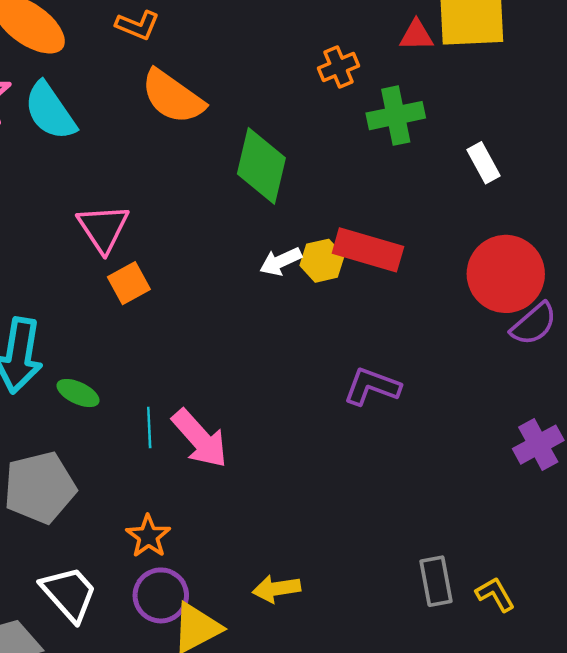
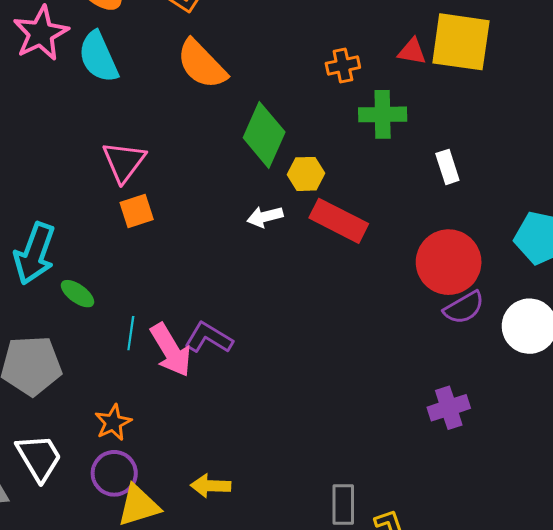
yellow hexagon: (322, 261) -> (306, 174), moved
purple L-shape: (372, 386) -> (209, 338), moved

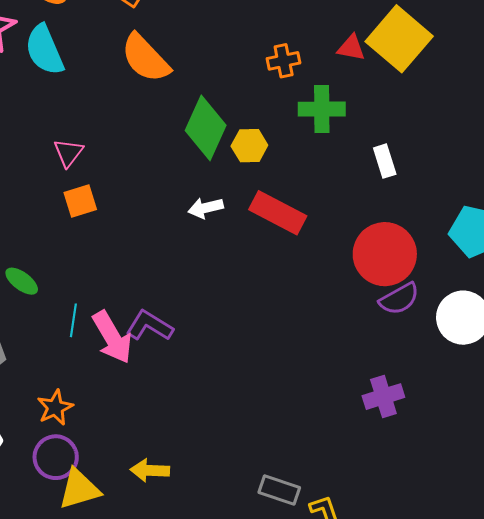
yellow square: (461, 42) -> (399, 39), turned 32
pink triangle: (124, 162) -> (68, 153), size x0.7
yellow hexagon: (306, 174) -> (249, 146), moved
gray rectangle: (343, 504) -> (279, 490), turned -72

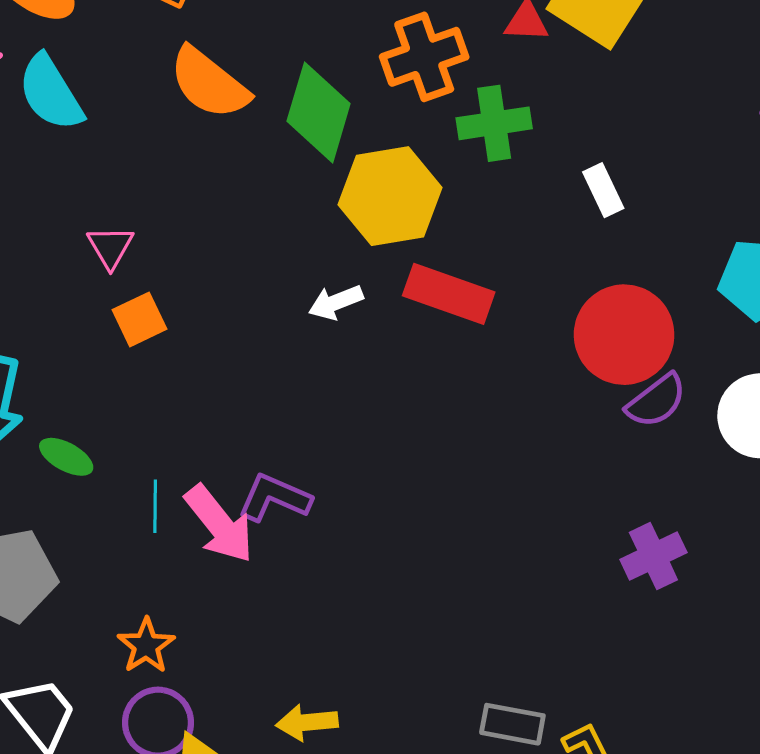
orange cross: (284, 61) -> (424, 57), size x1.6
green diamond: (206, 128) -> (319, 112), moved
yellow hexagon: (249, 146) -> (390, 196), size x1.8

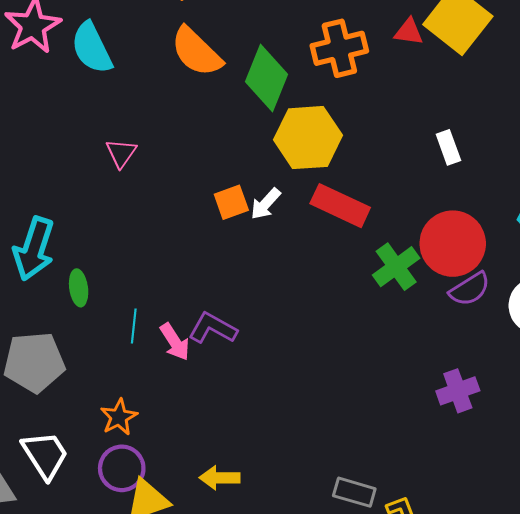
green cross: (494, 123) -> (396, 267), moved, turned -33
white arrow: (336, 302) -> (265, 204), turned -32
orange square: (140, 319) -> (231, 202), moved
green ellipse: (66, 457) -> (79, 288), turned 48
pink arrow: (219, 524) -> (175, 342), size x0.7

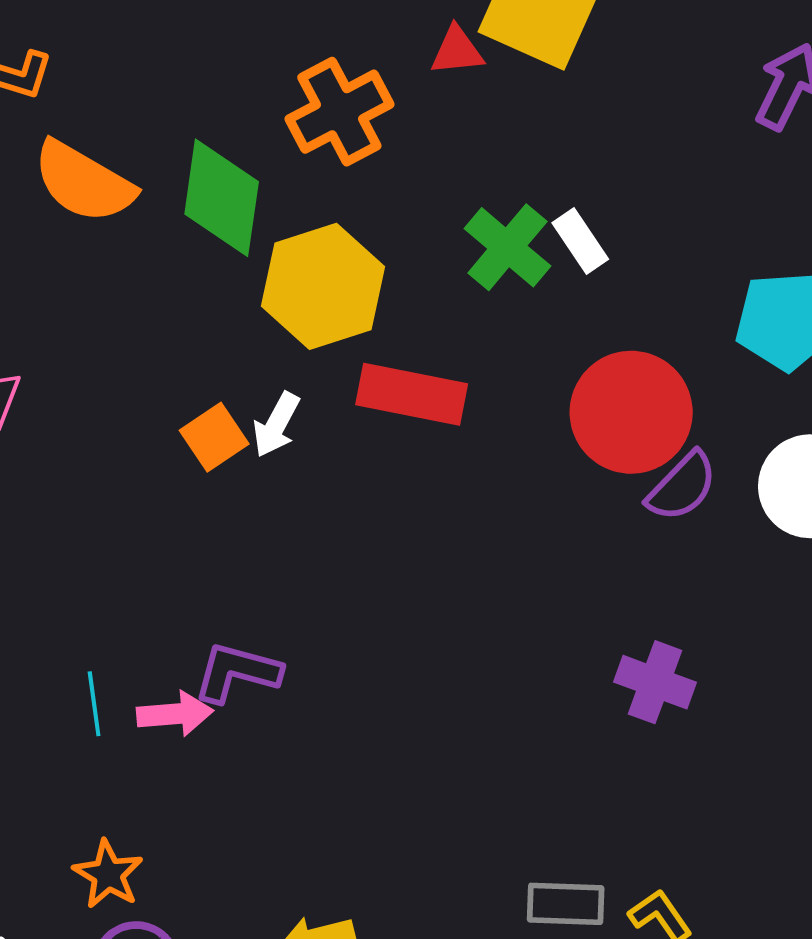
green cross: (396, 267) -> (507, 247), moved
pink arrow: (175, 342) -> (175, 714), turned -48
purple cross: (458, 391) -> (655, 682), moved, turned -36

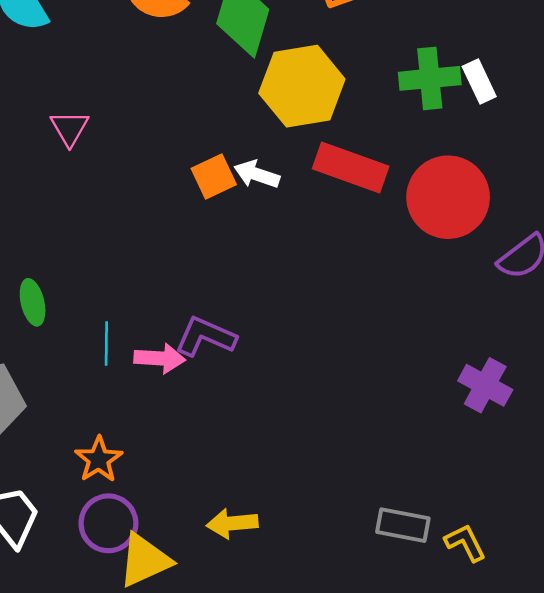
green cross: (507, 247) -> (430, 78), turned 36
red circle: (631, 412) -> (448, 197), moved
white arrow: (276, 425) -> (257, 174), turned 72

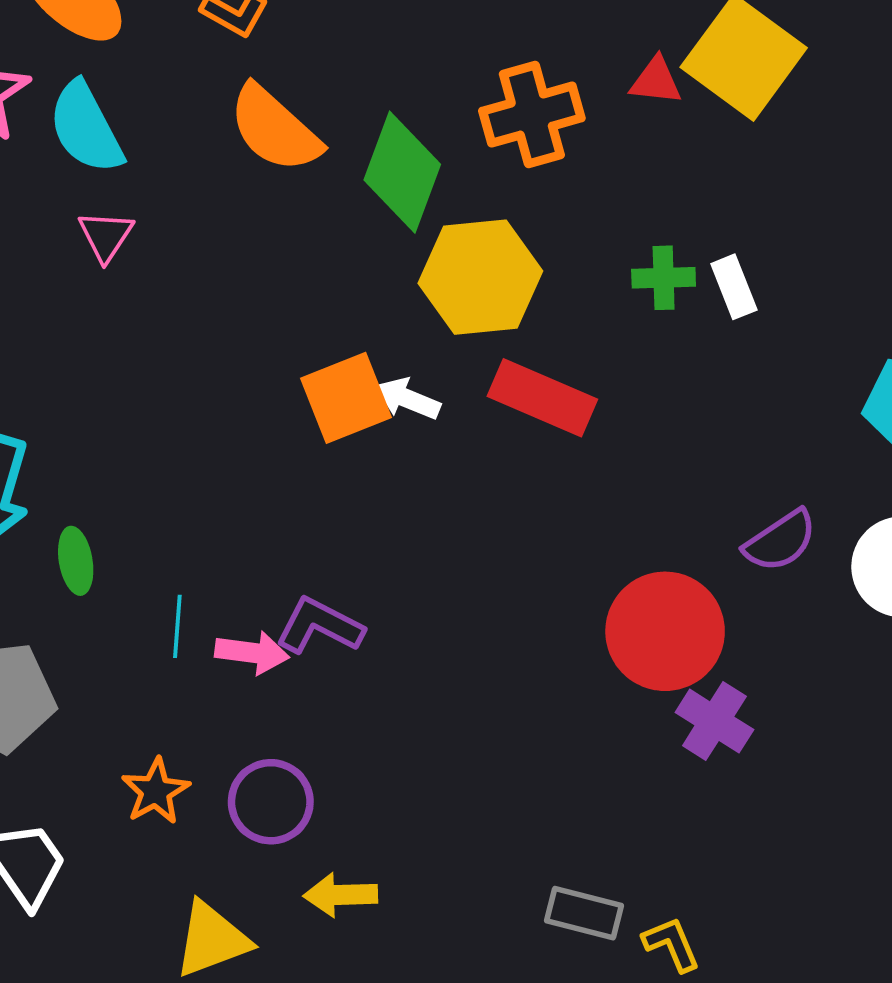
green cross: (430, 78) -> (664, 278), size x0.7
pink triangle: (70, 128) -> (106, 236), moved
orange square: (214, 176) -> (346, 398), size x1.4
red circle: (448, 197) -> (665, 631), moved
purple circle: (108, 523) -> (271, 802), moved

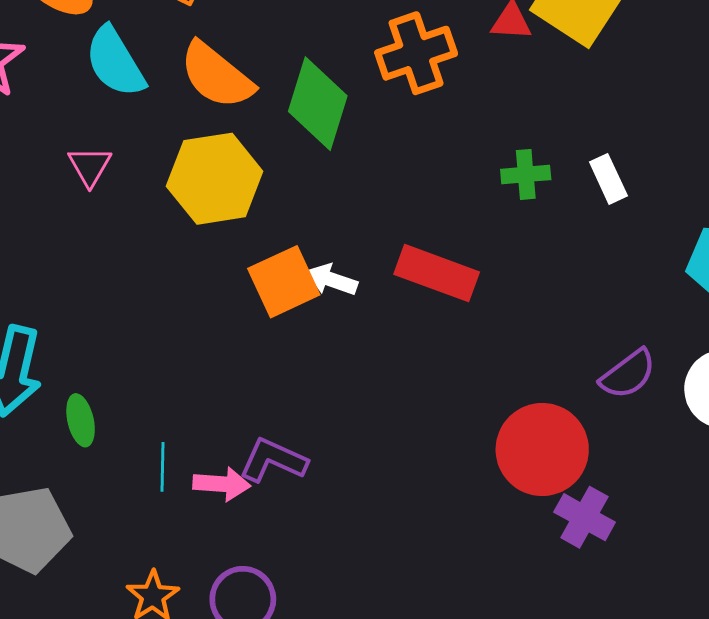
cyan semicircle: (86, 128) -> (115, 62), moved
yellow hexagon: (480, 277) -> (215, 179), moved
white rectangle: (734, 287) -> (608, 179), moved

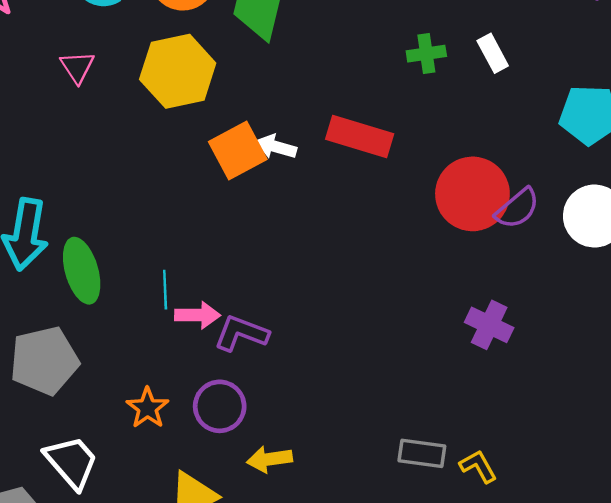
green ellipse: (81, 420) -> (82, 271), size x1.6
red circle: (542, 449) -> (472, 194), moved
purple L-shape: (273, 460) -> (241, 333), moved
cyan line: (162, 467) -> (165, 290), moved

